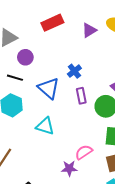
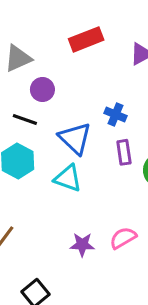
blue cross: (74, 71) -> (116, 114), turned -32
cyan triangle: (45, 126) -> (68, 178), moved
purple star: (69, 168) -> (82, 245), moved

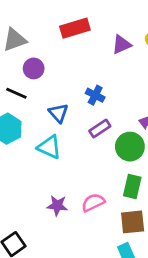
blue triangle: (75, 138) -> (58, 113), size x0.7
purple rectangle: (124, 152) -> (100, 129), turned 60

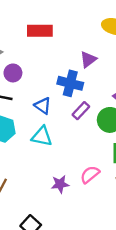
red rectangle: (75, 28) -> (40, 31), turned 30
purple triangle: (122, 45) -> (88, 59), moved
blue cross: (95, 95) -> (70, 83), size x1.5

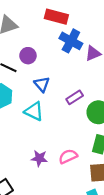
purple circle: (13, 73) -> (28, 56), moved
blue cross: (70, 83) -> (71, 41), moved

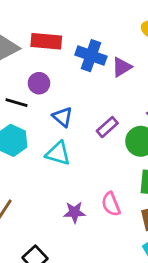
red rectangle: (56, 17) -> (46, 41), moved
pink semicircle: (68, 156) -> (111, 204), turned -78

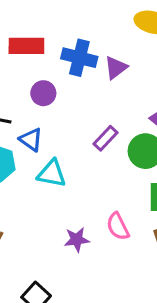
purple circle: (39, 83) -> (43, 93), moved
blue triangle: (63, 117) -> (31, 140), moved

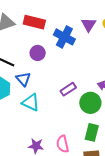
purple triangle: (116, 68) -> (89, 25), moved, turned -35

